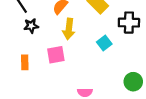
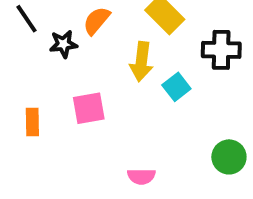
black star: (31, 26) -> (63, 44), moved
yellow arrow: (69, 29) -> (141, 62), moved

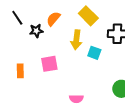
cyan square: (176, 87) -> (94, 53), turned -32

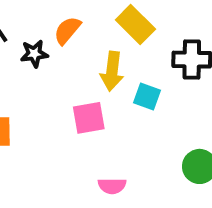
pink square: (49, 64) -> (89, 118), moved

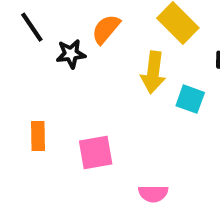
pink square: (89, 118) -> (96, 153), moved

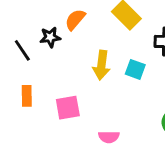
black line: (32, 27) -> (22, 50), moved
yellow arrow: (153, 72) -> (102, 65), moved

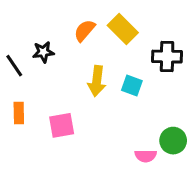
orange semicircle: (75, 20) -> (85, 31), moved
pink semicircle: (109, 137) -> (146, 156), moved

